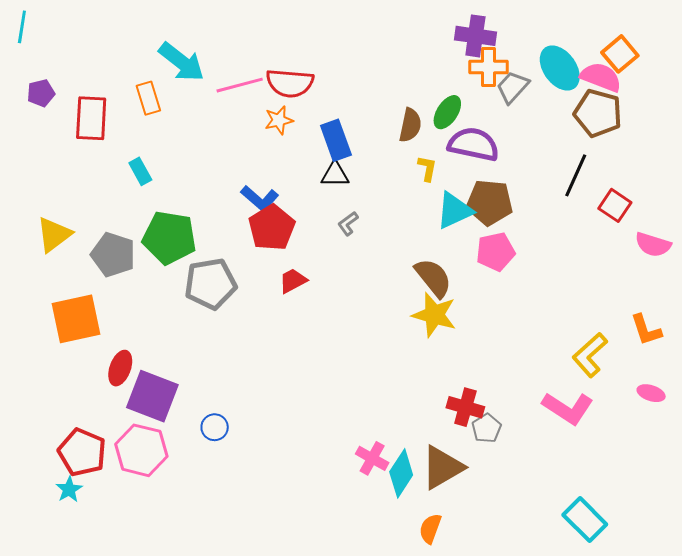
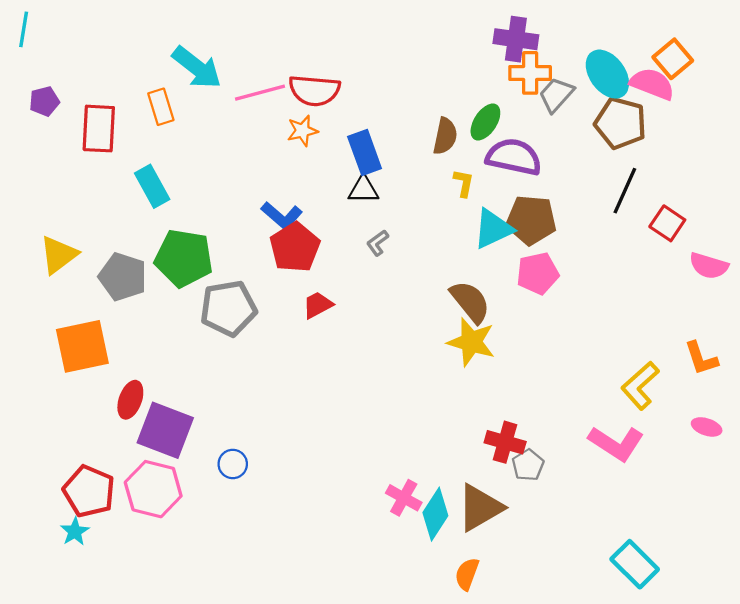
brown pentagon: (598, 113) -> (620, 123), moved
cyan rectangle: (140, 171) -> (152, 186), size x1.4

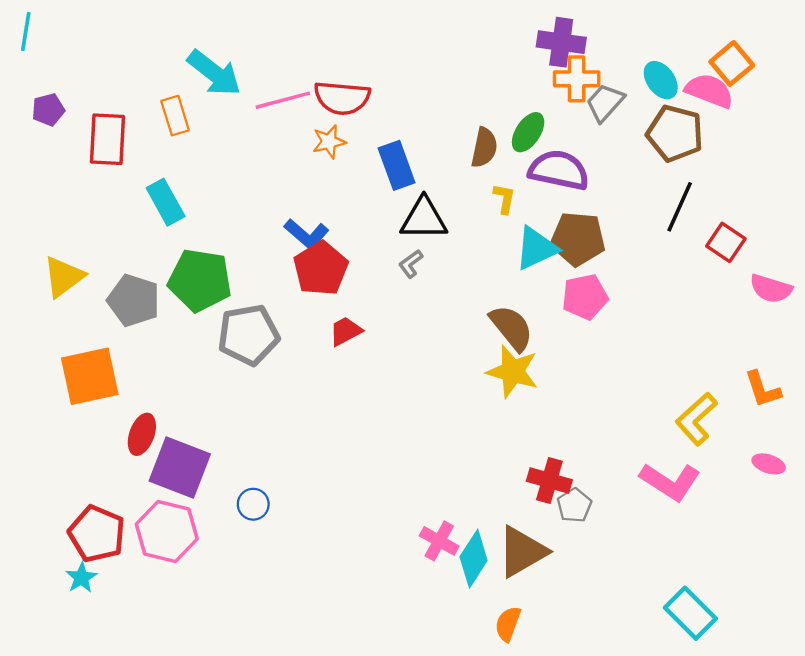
cyan ellipse: (607, 74) -> (661, 80), size x0.7
black triangle: (363, 190) -> (424, 219), moved, size x1.4

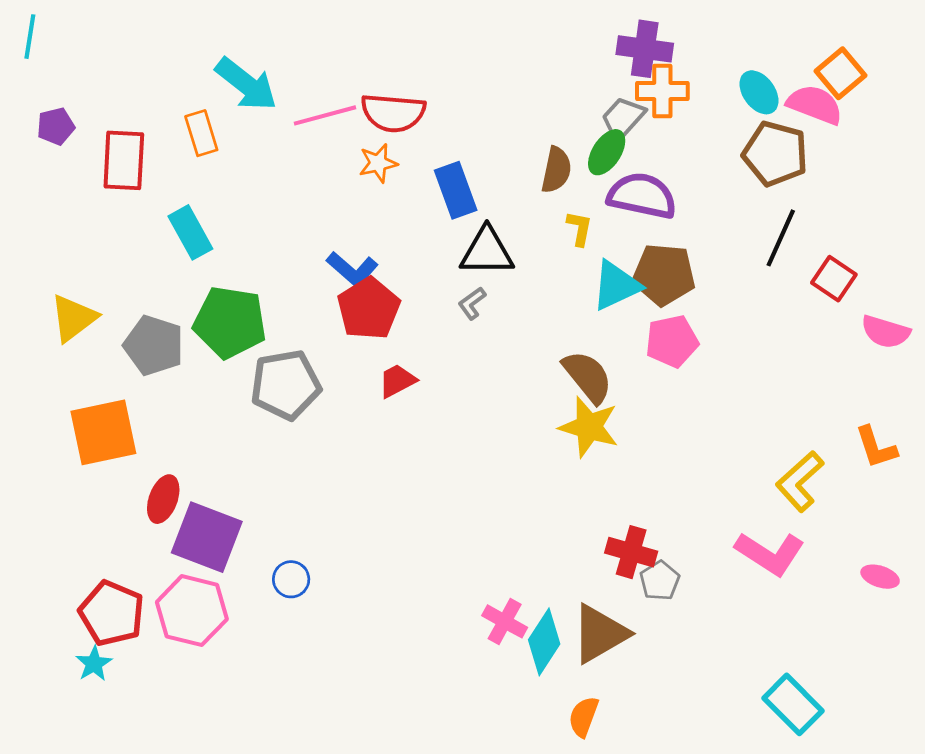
gray trapezoid: (605, 103) -> (623, 118), moved
pink ellipse: (769, 464) -> (880, 577), moved

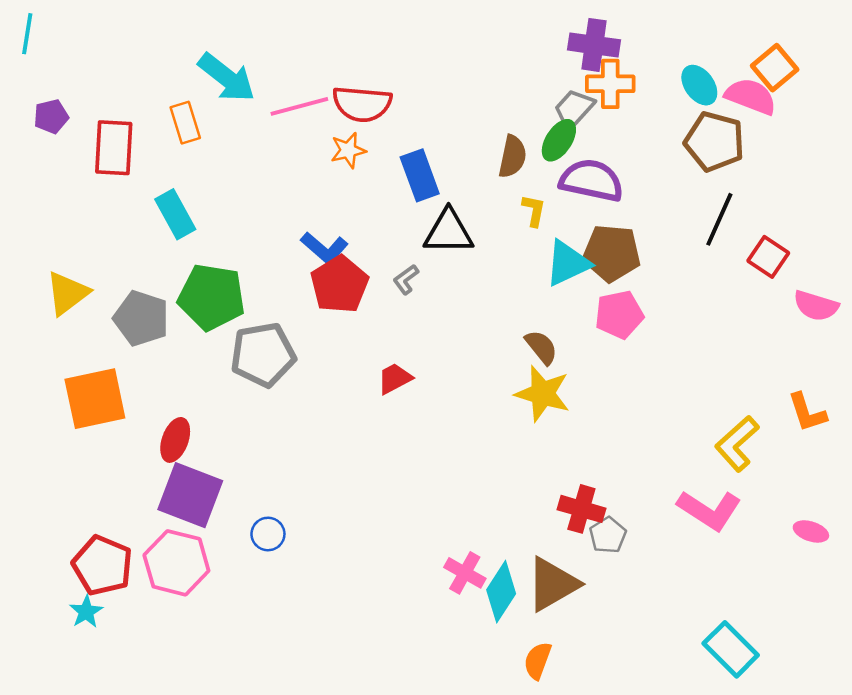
gray L-shape: (472, 303) -> (406, 279), moved
brown semicircle: (588, 377) -> (541, 347), size x0.7
red trapezoid: (397, 381) -> (395, 379), moved
red ellipse: (163, 499) -> (175, 440), moved

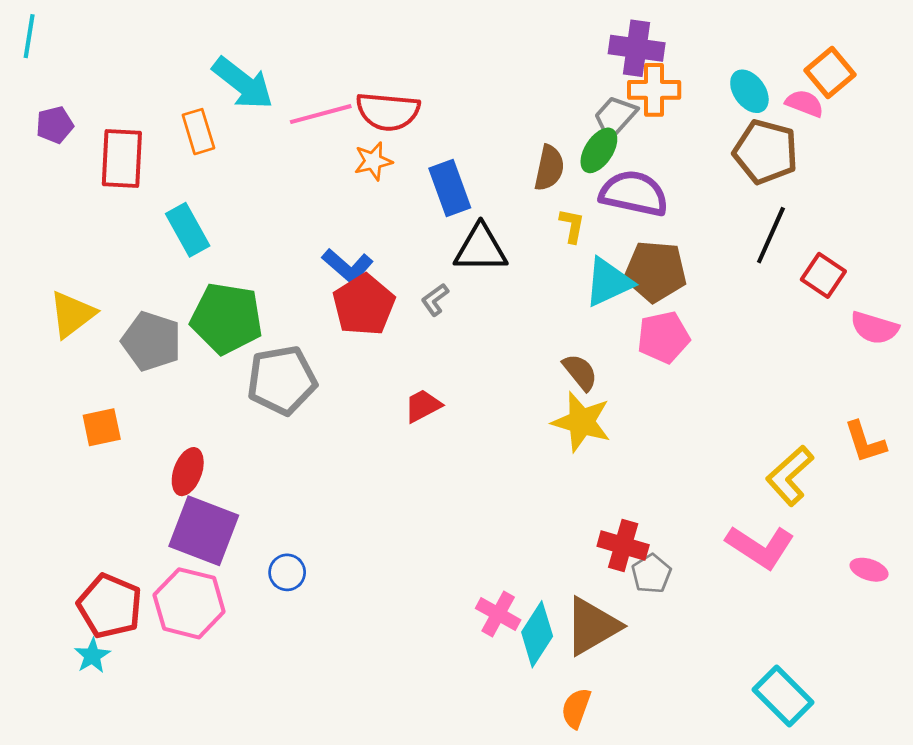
pink semicircle: (751, 96) -> (805, 103), size x0.7
orange square: (95, 399) -> (102, 427), size x0.6

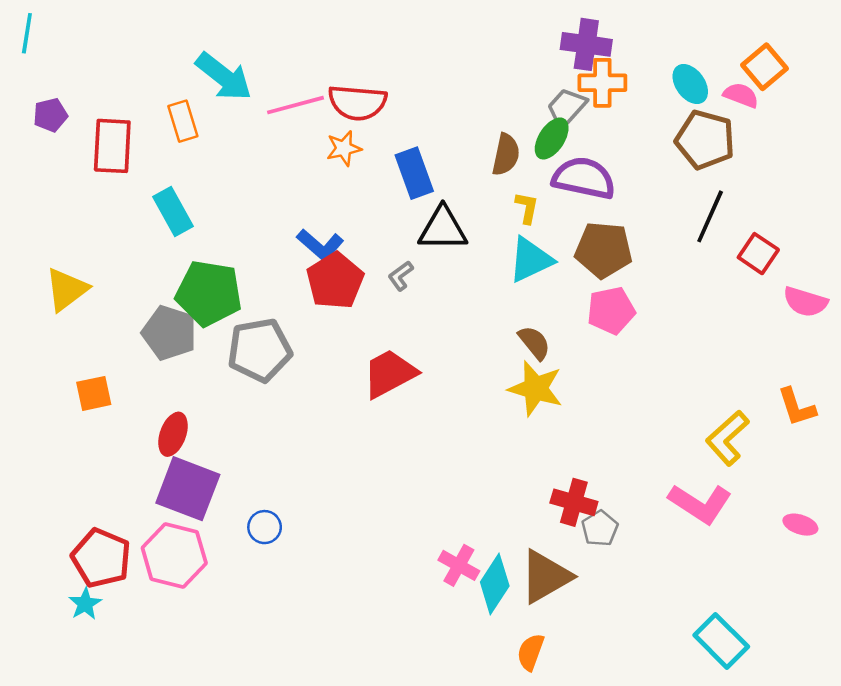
cyan triangle: (608, 282) -> (531, 260), moved
gray pentagon: (151, 341) -> (169, 333), moved
red trapezoid: (423, 406) -> (390, 374), size x1.6

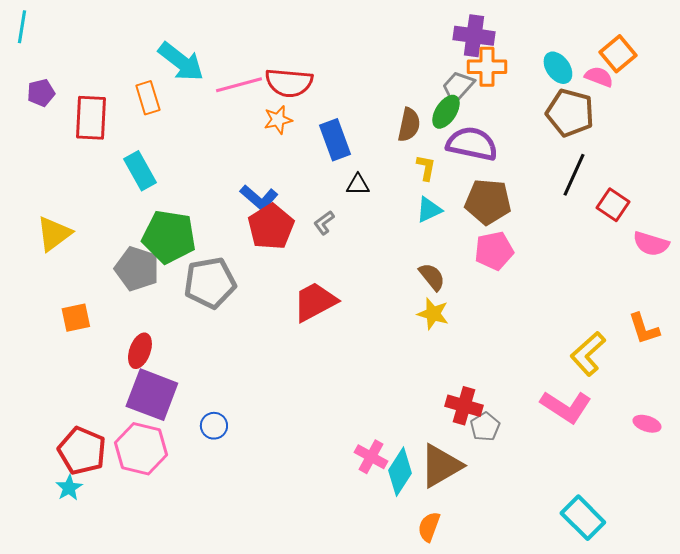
black triangle: (443, 229) -> (358, 185), size x0.6
cyan triangle: (531, 260) -> (429, 210), size x0.7
yellow star: (536, 388) -> (433, 314), size x0.7

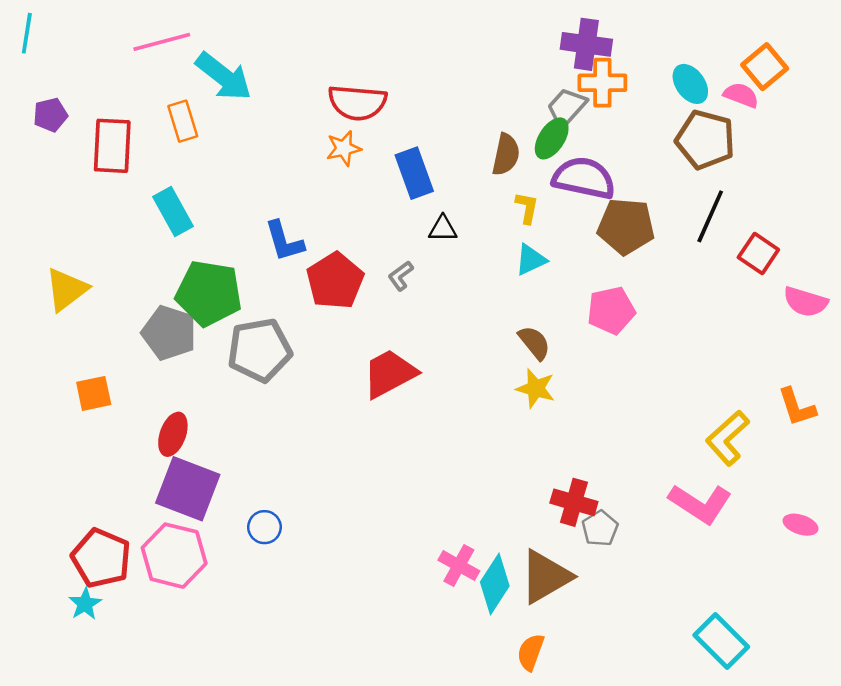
pink line: (239, 85) -> (162, 42), moved
blue L-shape: (259, 198) -> (284, 241), moved, turned 33
brown pentagon: (488, 202) -> (626, 226), moved

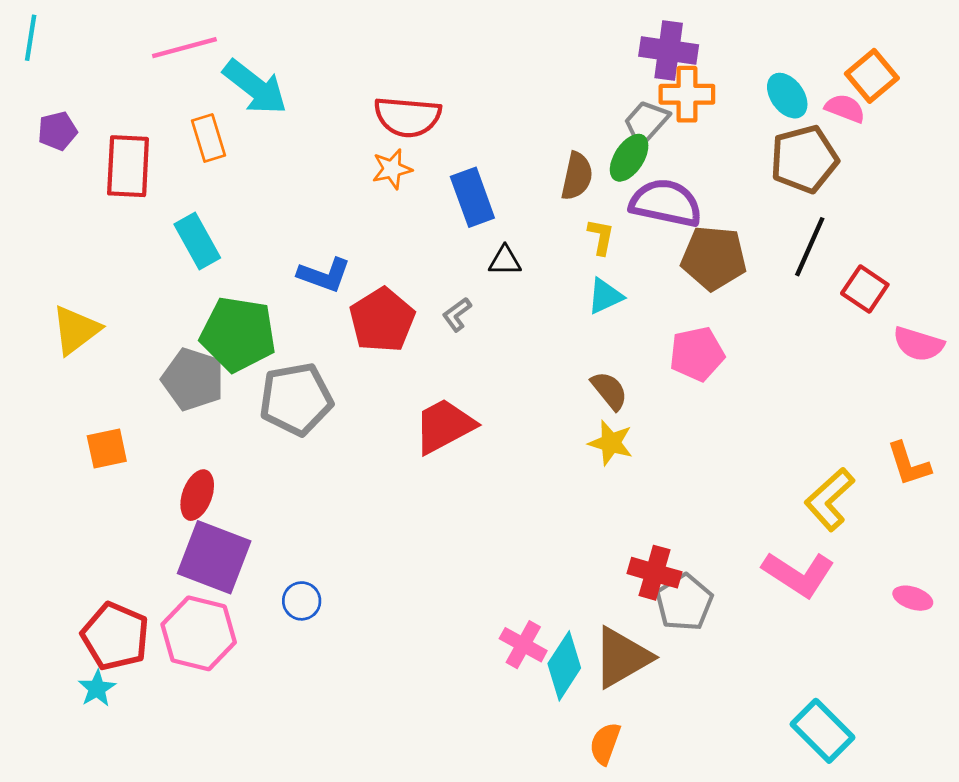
brown pentagon: (705, 140) -> (804, 159), turned -30
blue L-shape: (284, 241) -> (324, 275), turned -54
gray pentagon: (600, 528) -> (684, 602), size x1.4

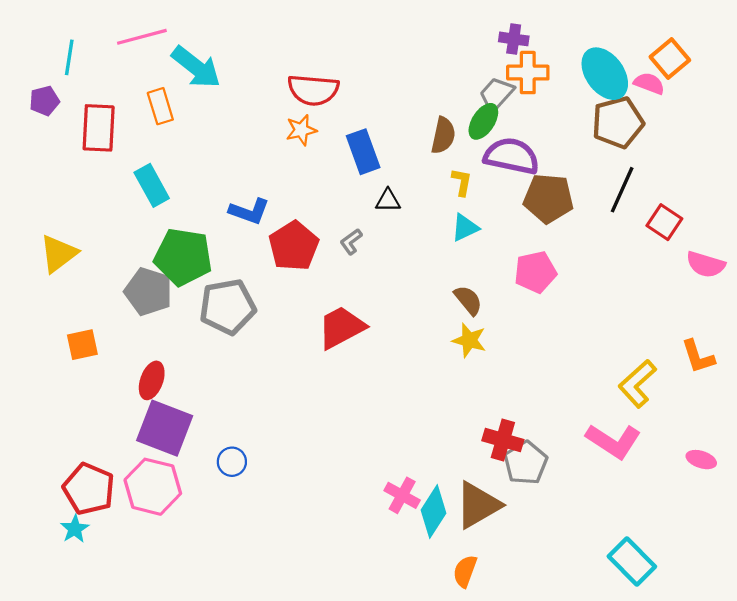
cyan line: (31, 38) -> (69, 57), moved
purple cross: (669, 50) -> (514, 39), size x0.7
cyan ellipse: (787, 96) -> (605, 74), size x1.5

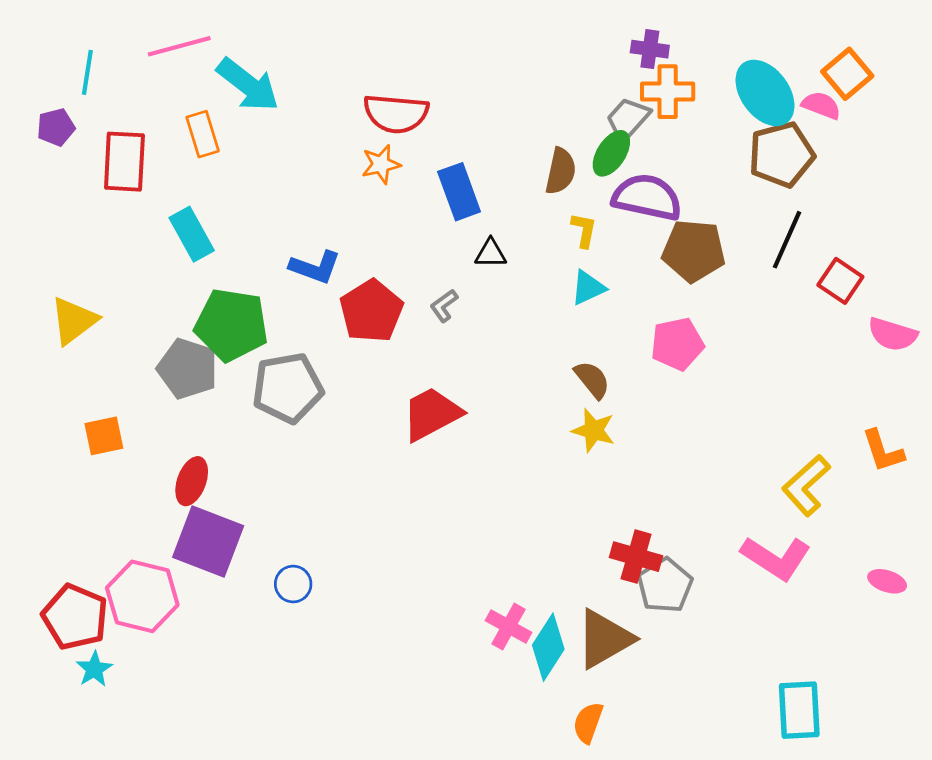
pink hexagon: (153, 487) -> (142, 596), moved
red pentagon: (89, 489) -> (75, 617), moved
cyan rectangle: (632, 561) -> (799, 710), turned 42

